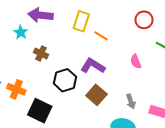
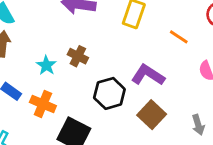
cyan star: (21, 32) -> (46, 65), moved
orange line: (101, 36) -> (179, 37), moved

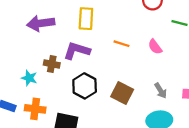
orange line: (179, 37) -> (122, 44), moved
purple L-shape: (148, 75) -> (77, 51), moved

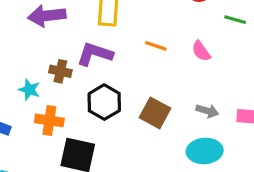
gray arrow: (161, 91) -> (207, 111), turned -42
orange cross: (35, 109) -> (49, 120), moved

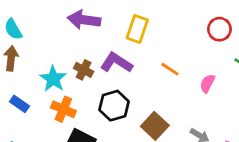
pink semicircle: (201, 51) -> (207, 83), turned 48
cyan star: (29, 90) -> (53, 79), size x1.4

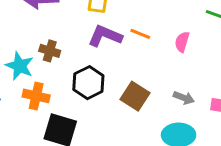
purple L-shape: (116, 63) -> (105, 36), moved

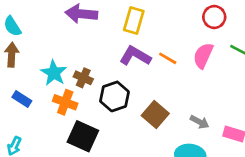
pink semicircle: (182, 42) -> (203, 56), moved, size x1.4
brown cross: (50, 51) -> (83, 78), moved

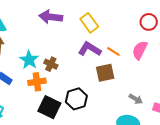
yellow rectangle: (134, 20) -> (89, 23), turned -54
black hexagon: (114, 96) -> (76, 99), moved
orange cross: (65, 102) -> (37, 82), turned -30
brown square: (155, 114) -> (105, 73), moved, turned 36

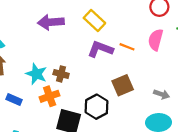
brown square: (105, 73) -> (123, 85), moved

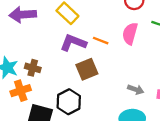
brown square: (123, 85) -> (87, 69), moved

